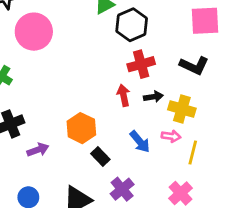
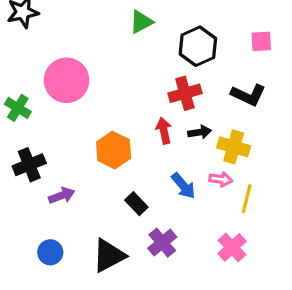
pink square: (205, 21) -> (261, 41), size x0.6
black hexagon: (132, 25) -> (198, 46), moved
pink circle: (34, 32) -> (67, 80), moved
orange hexagon: (81, 128) -> (114, 150), moved

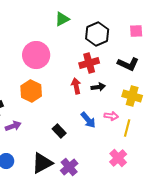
pink circle: (67, 80) -> (36, 55), moved
yellow cross: (234, 147) -> (132, 96), moved
orange hexagon: (114, 150) -> (31, 91), moved
purple cross: (162, 243) -> (69, 167), moved

